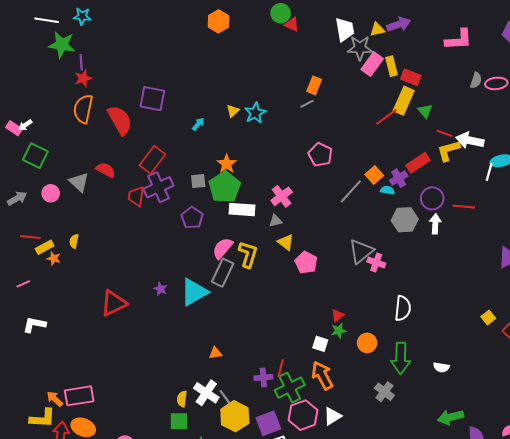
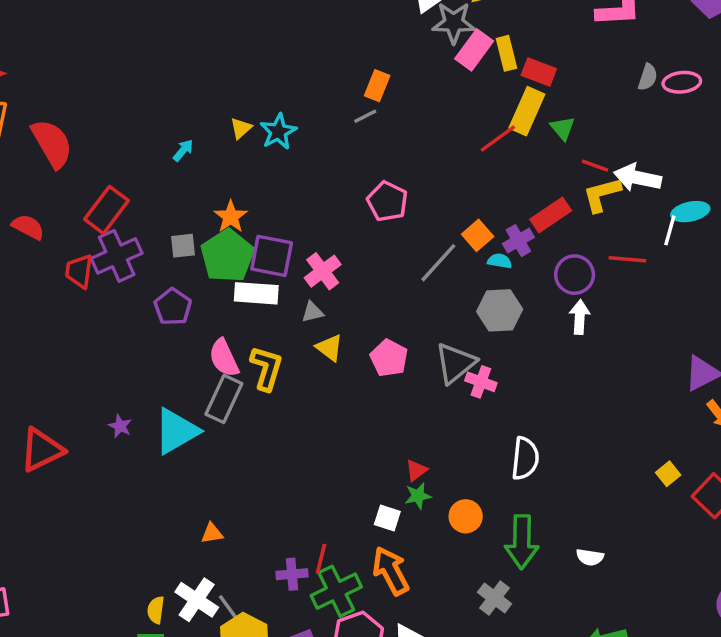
purple square: (152, 99) -> (272, 256), moved
red line: (464, 207) -> (627, 259), moved
gray hexagon: (405, 220) -> (500, 310), moved
pink semicircle: (223, 248) -> (224, 358), turned -65
pink pentagon: (306, 262) -> (389, 358), moved

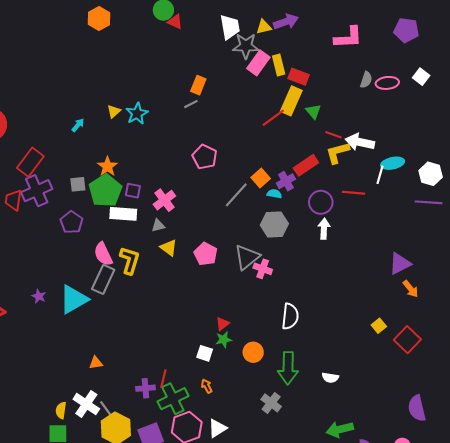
purple square: (272, 256) -> (133, 191), size x0.6
orange arrow: (391, 571) -> (207, 386), size x0.5

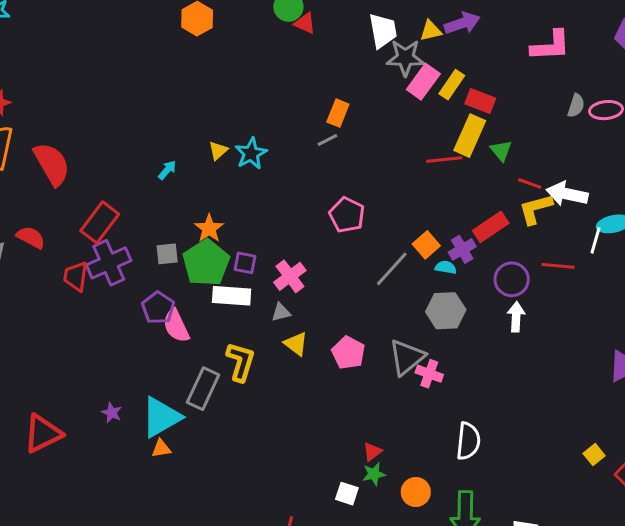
yellow rectangle: (279, 65) -> (452, 85), turned 48
red line: (273, 118) -> (444, 160), turned 30
pink semicircle: (103, 254) -> (176, 326), moved
orange triangle: (96, 363) -> (161, 449), moved

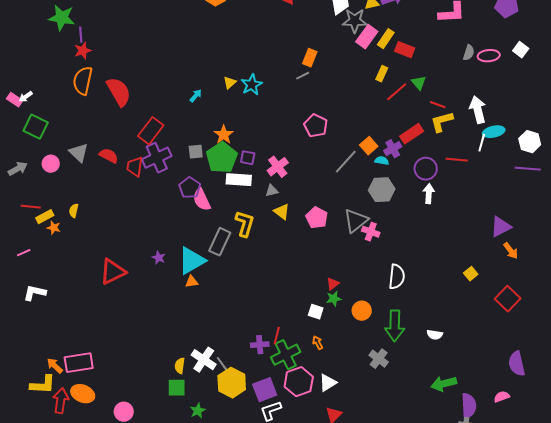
yellow rectangle: (470, 136) -> (382, 74), moved, size x0.6
red line: (444, 160) -> (397, 92), moved, turned -35
white arrow: (567, 194) -> (478, 110), moved, turned 64
red semicircle: (31, 237) -> (109, 156), moved
yellow square: (594, 455) -> (471, 274), moved

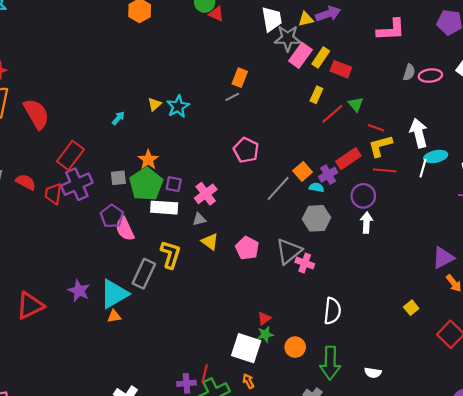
red line: (457, 160) -> (385, 170), moved
purple star: (159, 258) -> (79, 291), size x1.5
white square: (316, 312) -> (246, 348), size x1.8

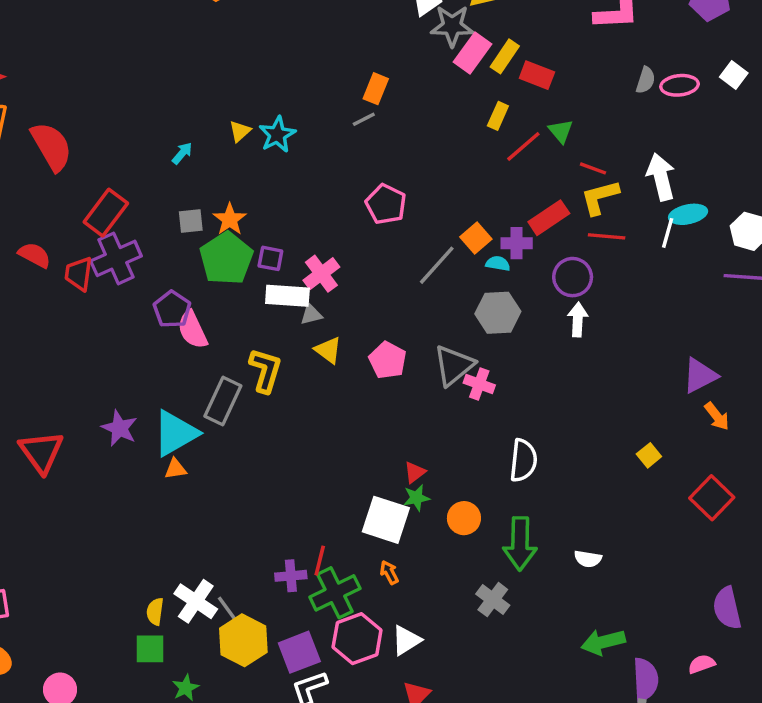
purple cross: (328, 175) -> (517, 243), turned 30
gray square: (118, 178) -> (191, 221), moved
white rectangle: (164, 208) -> (287, 296), moved
red triangle: (30, 306) -> (41, 452), turned -40

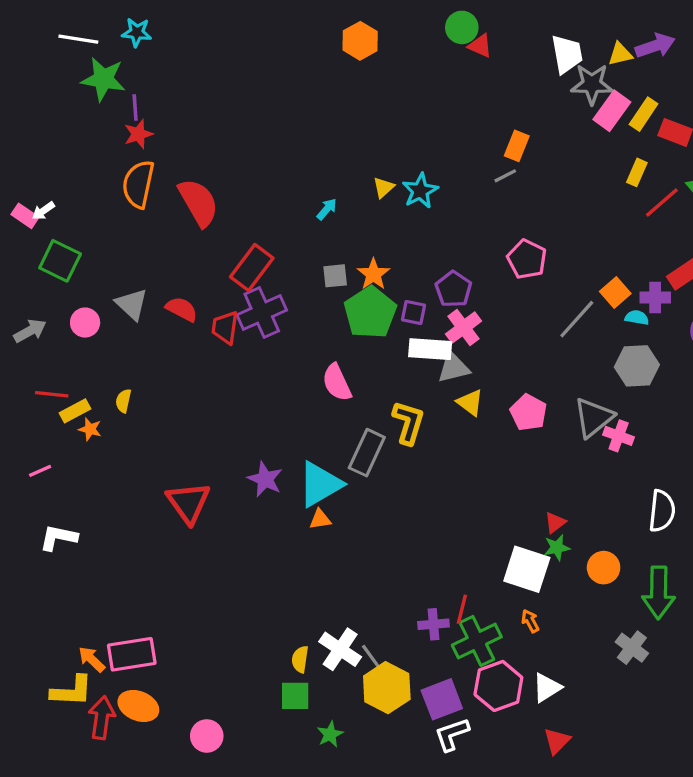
purple pentagon: (172, 309) -> (453, 289), moved
gray triangle: (311, 314) -> (453, 368), size x1.5

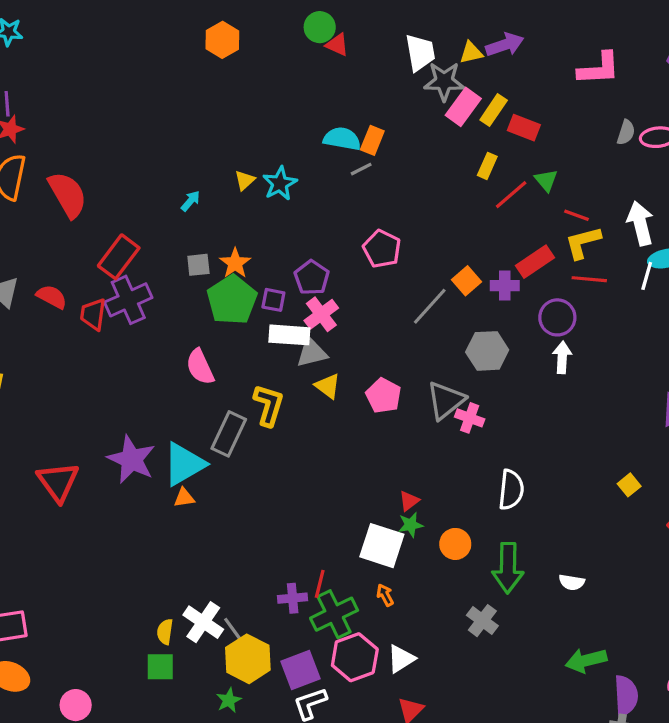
cyan semicircle: (637, 318) -> (342, 139), moved, size x1.6
purple star: (265, 479) -> (131, 459), size x1.4
green star: (330, 734) -> (229, 700), moved

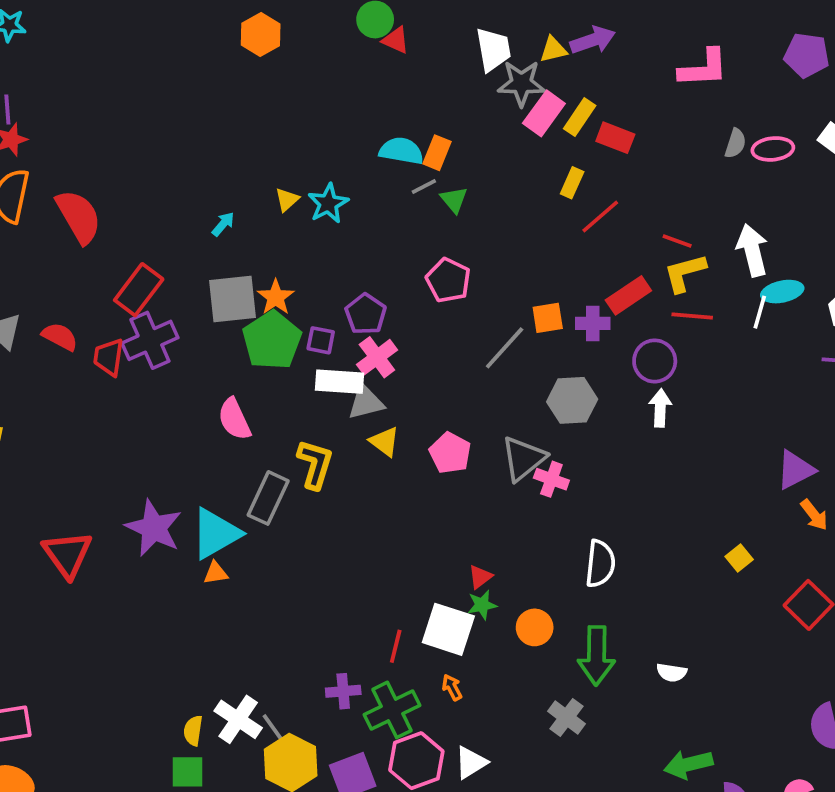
green triangle: (546, 180) -> (454, 200), moved
gray square: (198, 265) -> (232, 299), size x1.8
orange square: (466, 281) -> (548, 318), turned 32
red line: (320, 584) -> (396, 646), moved

